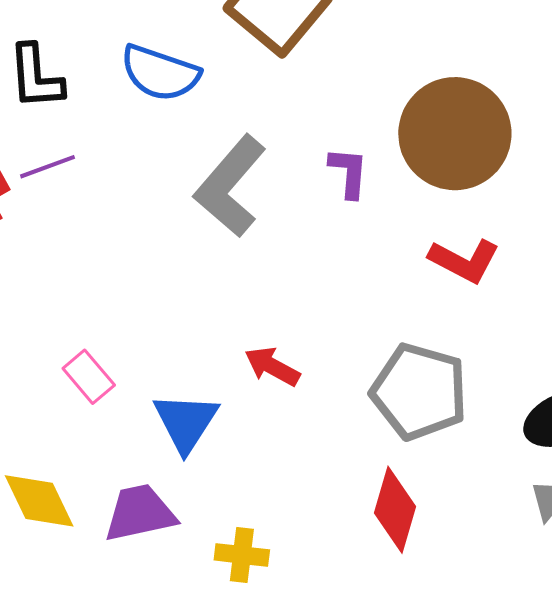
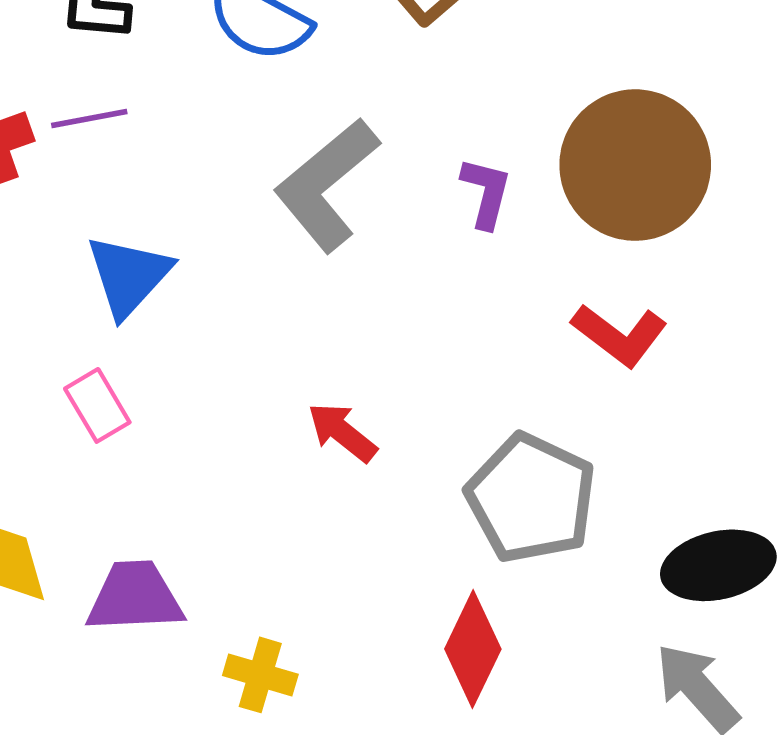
blue triangle: (186, 422) -> (129, 276), moved

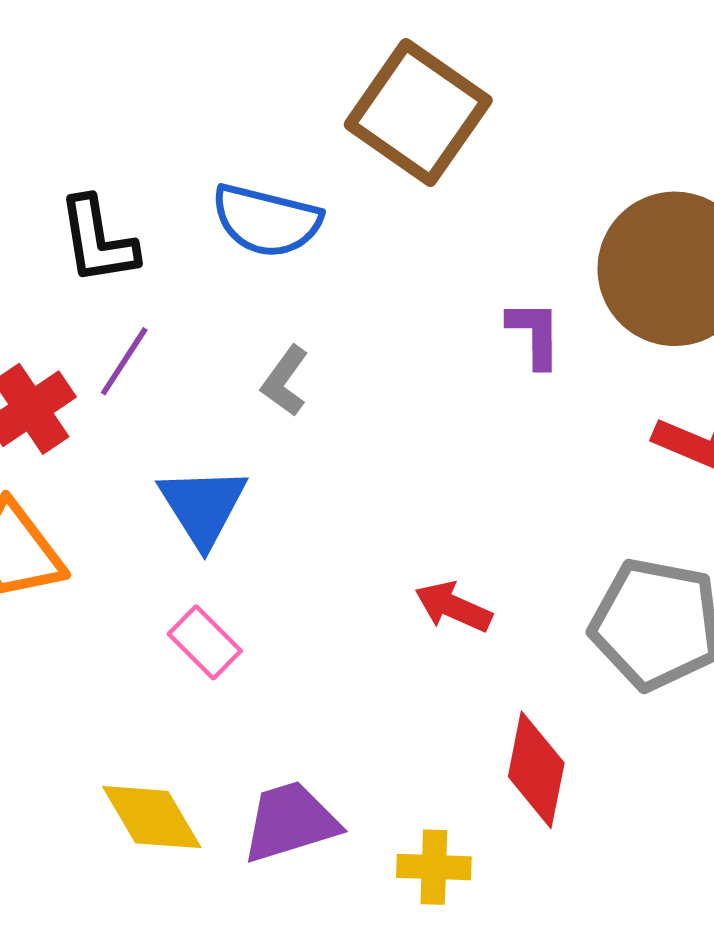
purple line: (89, 119) -> (124, 361), turned -32
gray L-shape: (326, 185) -> (285, 381), moved, size x0.5
red diamond: (473, 649) -> (536, 770), moved

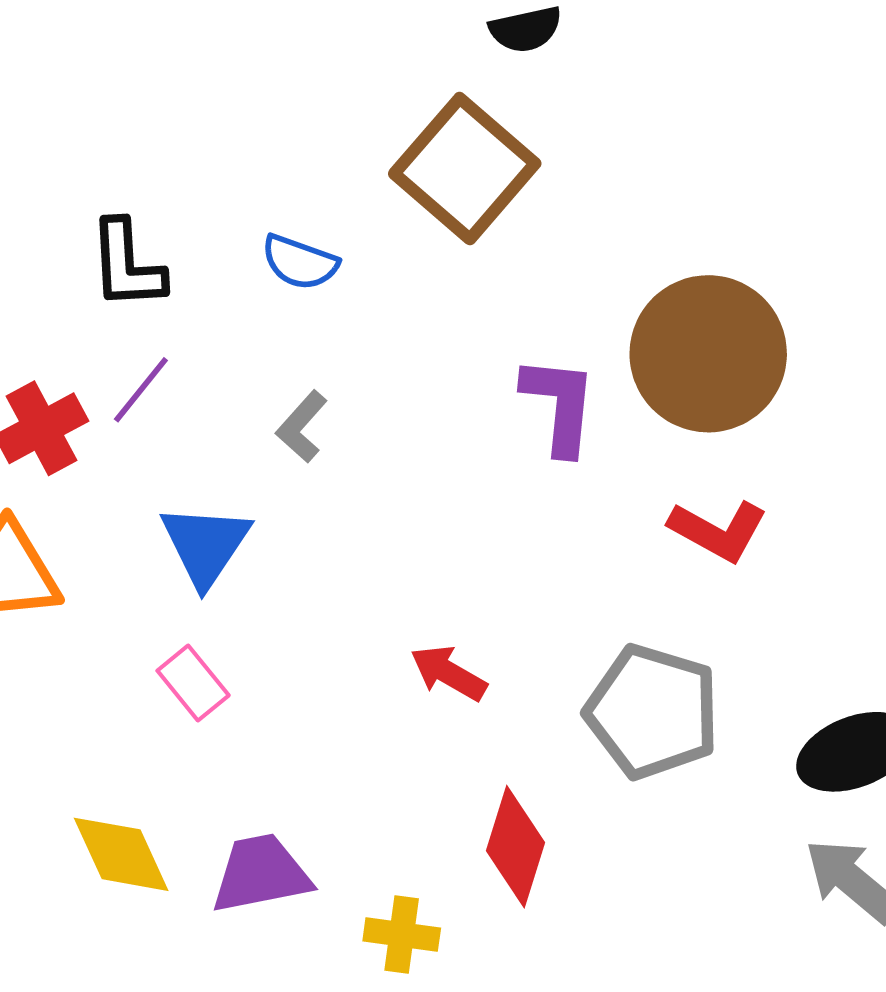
blue semicircle: (266, 221) -> (300, 262), size x0.7
purple L-shape: (535, 334) -> (559, 405), size x1.4

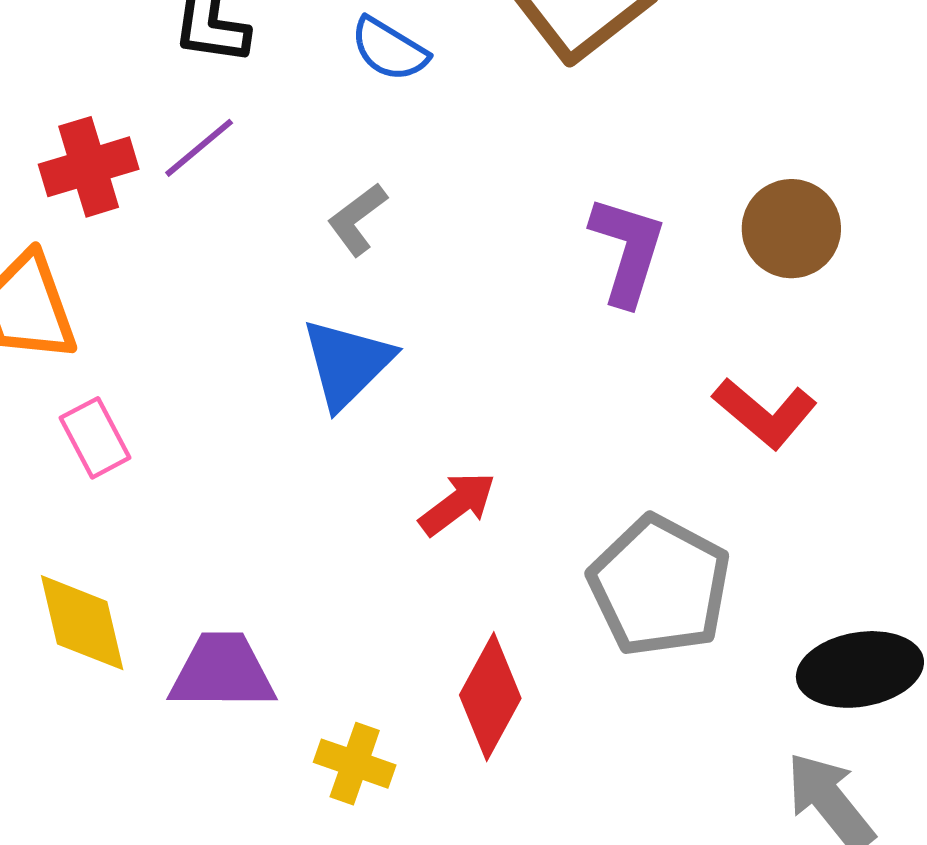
brown circle: (708, 354) -> (791, 229), size x0.6
blue triangle: (205, 545) -> (347, 363), moved
red arrow: (449, 673) -> (457, 504), turned 102
pink rectangle: (193, 683) -> (95, 438), moved

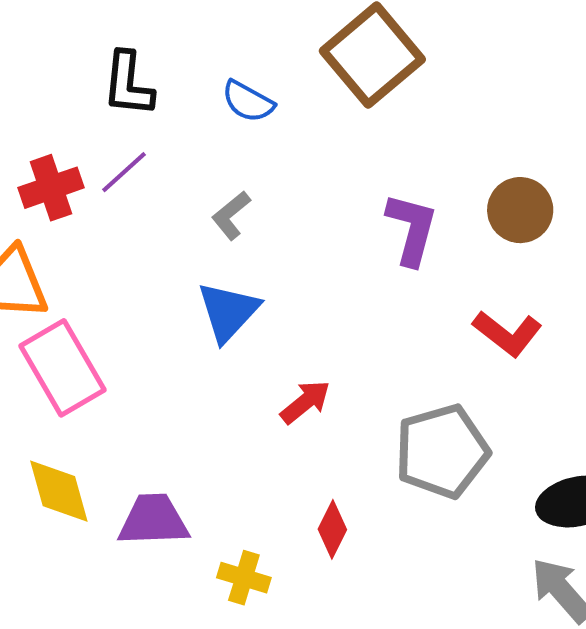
pink rectangle: (95, 438) -> (63, 368), size x1.8
gray pentagon: (659, 586) -> (442, 451), turned 30
red diamond: (490, 697) -> (332, 529), size x0.7

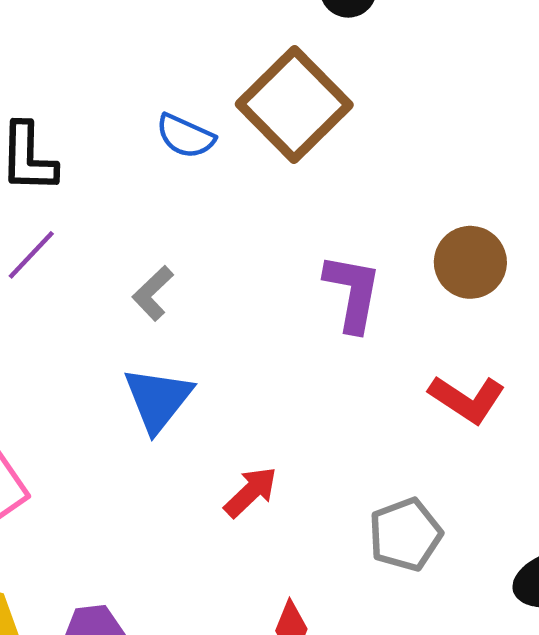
blue semicircle: (248, 101) -> (185, 136), moved
gray pentagon: (442, 451) -> (405, 534), size x0.7

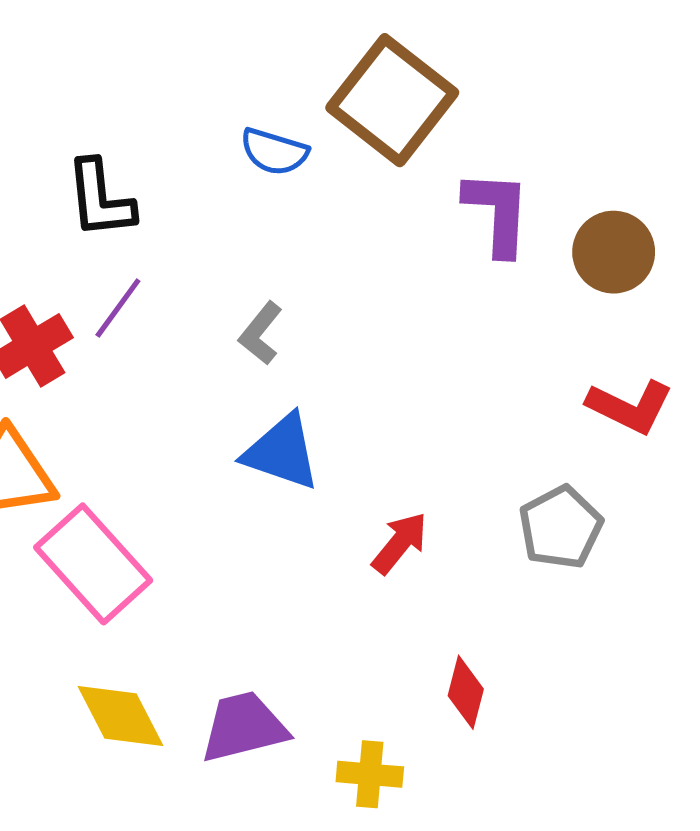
purple L-shape: (353, 293) -> (497, 213), moved
blue triangle: (158, 399) -> (282, 452), turned -42
gray pentagon: (405, 534) -> (561, 527), moved

